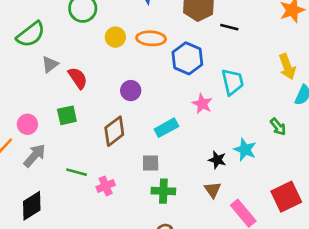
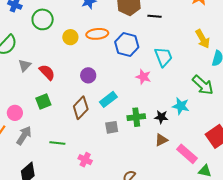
green arrow: (278, 127) -> (203, 85), size x1.6
cyan rectangle: (166, 128) -> (108, 99), moved
pink cross: (106, 186) -> (85, 160), moved, turned -32
brown triangle: (213, 190) -> (161, 140), turned 48
green cross: (163, 191) -> (136, 117), moved

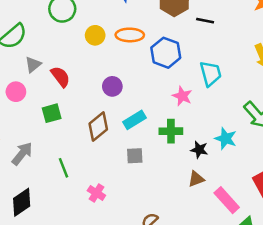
pink circle: (15, 113) -> (16, 92), moved
green cross: (136, 117) -> (171, 131), moved
green line: (57, 143) -> (64, 168), turned 56

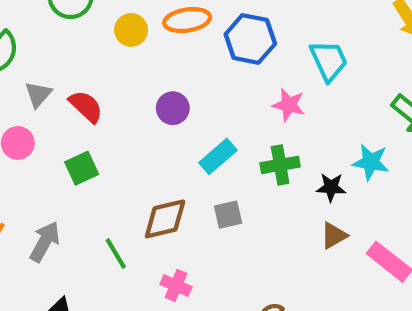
brown diamond: (98, 126) -> (165, 219), moved, turned 36

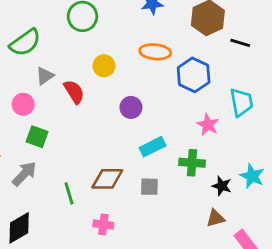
yellow circle: (131, 30) -> (104, 66), moved
green square: (82, 168) -> (37, 137), moved, turned 30
pink cross: (176, 285) -> (103, 225), turned -30

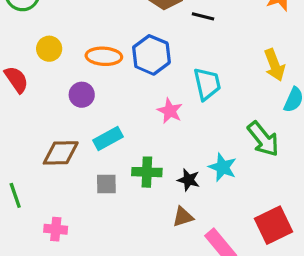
orange ellipse: (155, 52) -> (104, 56), moved
green cross: (192, 163) -> (147, 172), moved
brown diamond: (107, 179) -> (61, 153), moved

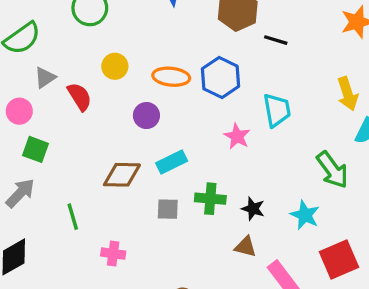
cyan star: (223, 167) -> (305, 215), moved
brown triangle: (183, 217) -> (245, 247), turned 30

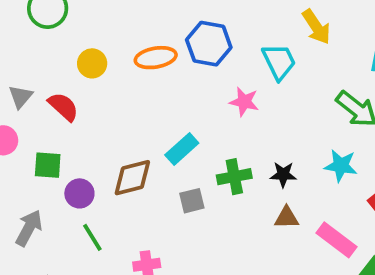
yellow arrow: (348, 94) -> (316, 27), moved
purple circle: (146, 115) -> (79, 193), moved
green square: (36, 149) -> (48, 165), moved

